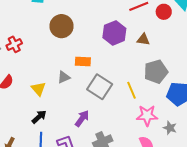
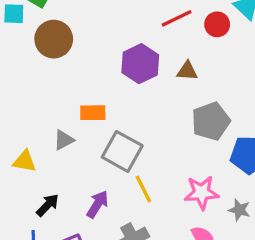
brown circle: (61, 26) -> (54, 39), moved
yellow triangle: (39, 89) -> (25, 161), turned -35
yellow line: (132, 90) -> (143, 189), moved
black arrow: (39, 117) -> (48, 205), moved

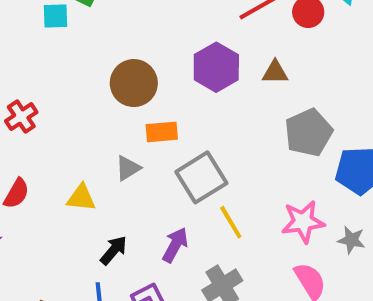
brown circle: (54, 39) -> (134, 83), moved
gray square: (122, 151) -> (201, 177), turned 33

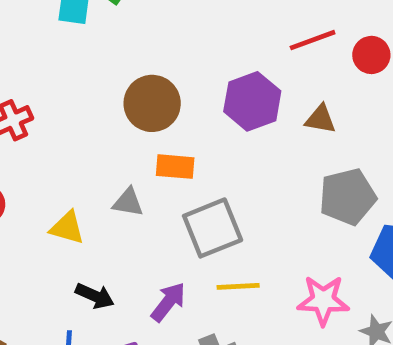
gray triangle: (128, 168) -> (128, 202), turned 32
yellow line: (231, 222) -> (238, 286), turned -72
black arrow: (114, 250) -> (95, 296), turned 64

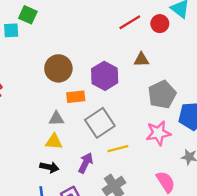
purple hexagon: (252, 101) -> (105, 76), moved
yellow triangle: (67, 228) -> (54, 142), moved
pink star: (323, 300) -> (158, 133), moved

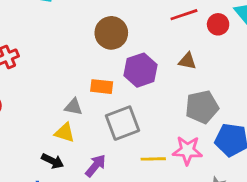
brown circle: (58, 68) -> (111, 33), moved
yellow line: (118, 149) -> (153, 159), moved

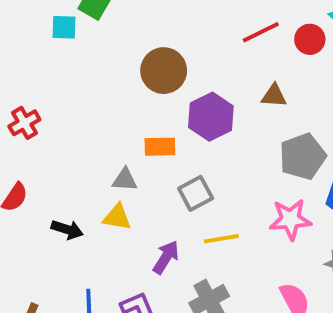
gray square: (123, 123) -> (196, 193), size x0.7
yellow line: (153, 159) -> (221, 239), moved
black arrow: (53, 161) -> (67, 230), moved

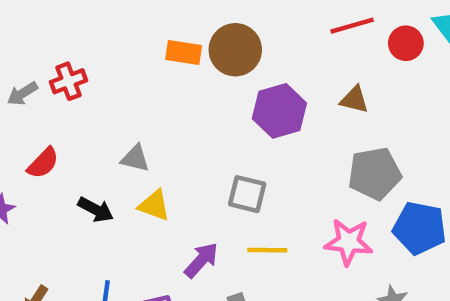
orange rectangle: (160, 147) -> (184, 52), moved
gray triangle: (125, 180) -> (135, 158), moved
gray square: (196, 193) -> (247, 194), turned 32

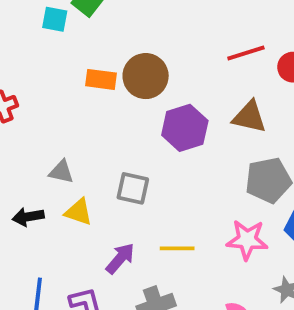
brown triangle: (354, 100) -> (249, 117), size x1.4
gray square: (247, 194) -> (133, 188), moved
black arrow: (96, 210) -> (28, 217), turned 144

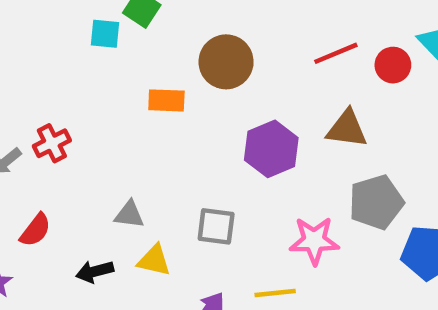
brown circle: (146, 76) -> (226, 62), moved
pink star: (247, 240) -> (314, 241), moved

